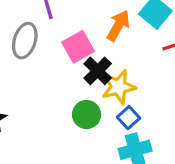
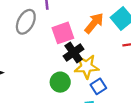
blue square: (128, 118) -> (98, 86), moved

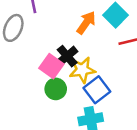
pink square: (63, 33) -> (51, 66), moved, turned -30
blue square: (98, 86) -> (97, 90), size x1.5

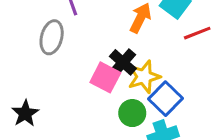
green circle: (56, 89) -> (132, 113), moved

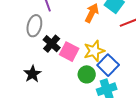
black cross: (123, 62) -> (52, 44), moved
black star: (25, 113) -> (33, 74), moved

